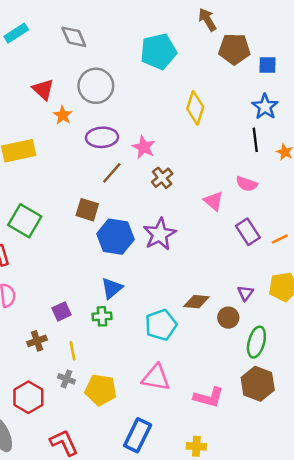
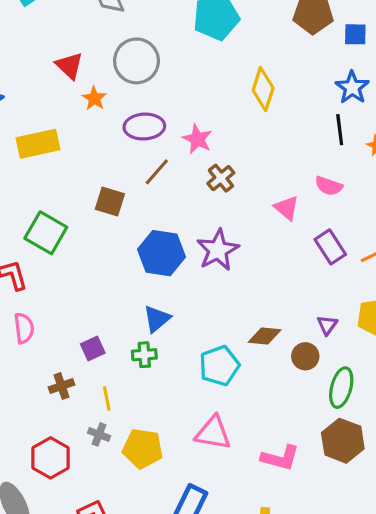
brown square: (87, 210) -> (110, 202), moved

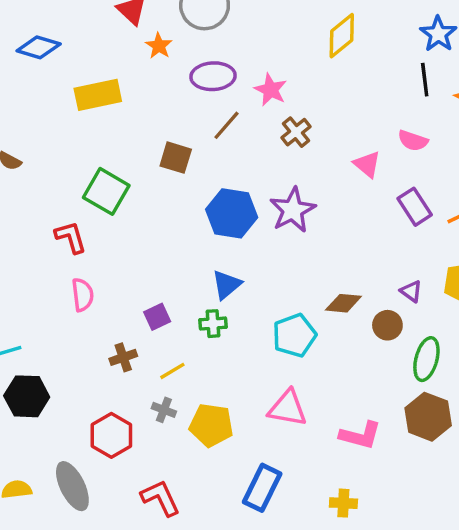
yellow diamond: (263, 89) -> (342, 36), turned 33
purple triangle: (327, 325) -> (411, 291), turned -30
yellow line: (107, 398) -> (172, 371), turned 70

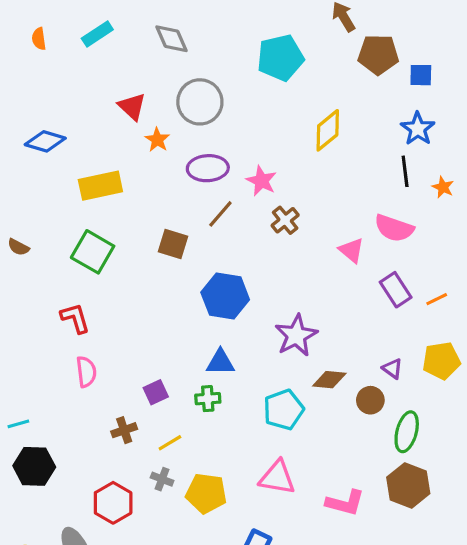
pink semicircle: (413, 141) -> (394, 228), size x1.4
green square: (106, 191) -> (93, 252), moved
purple star: (293, 210) -> (296, 335), moved
blue triangle: (227, 285) -> (220, 362), turned 40

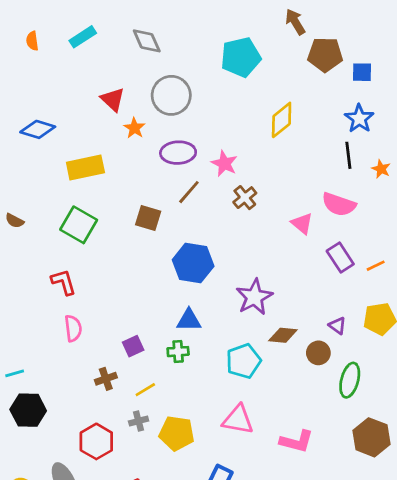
gray cross: (162, 479) -> (139, 421), turned -36
brown hexagon: (408, 485) -> (372, 437), moved

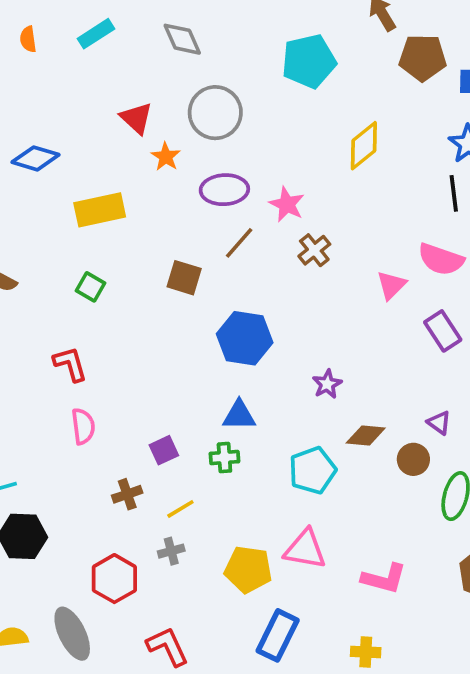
pink triangle: (302, 223) -> (391, 285), turned 35
green square: (79, 225) -> (91, 287), size x0.6
purple star: (254, 297) -> (327, 384), size x0.6
yellow pentagon: (177, 433) -> (248, 569), moved

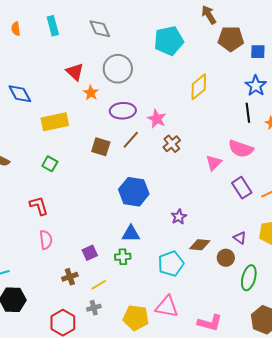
cyan rectangle: (96, 34) -> (53, 26), turned -72
blue diamond: (35, 158) -> (20, 94), turned 45
brown square: (184, 278) -> (101, 147), moved

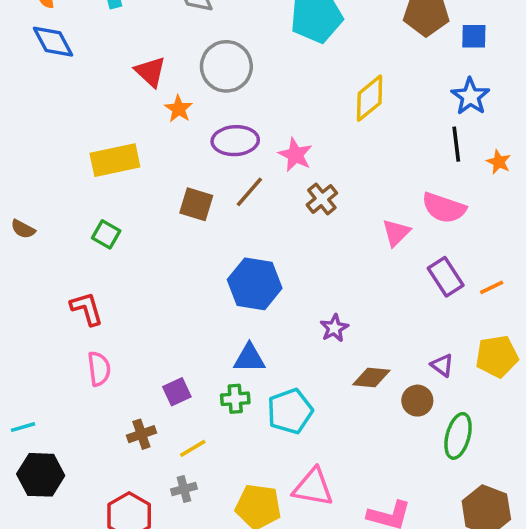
blue diamond: (20, 94) -> (53, 42), moved
cyan pentagon: (171, 264) -> (290, 411), moved

